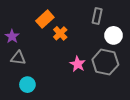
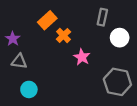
gray hexagon: (105, 62) -> (117, 82), moved
pink star: (78, 64) -> (82, 57), moved

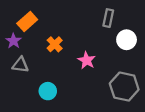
orange rectangle: (47, 20) -> (27, 21), moved
orange cross: (63, 35) -> (55, 44), moved
cyan circle: (29, 89) -> (48, 91), moved

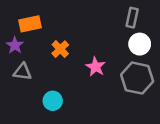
gray rectangle: (108, 18) -> (132, 18), moved
orange rectangle: (27, 21) -> (30, 24), turned 30
gray hexagon: (124, 87) -> (137, 78), moved

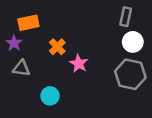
pink star: (96, 67) -> (79, 64), moved

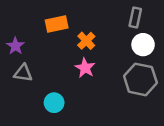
orange rectangle: (28, 23) -> (57, 24), moved
orange cross: (57, 47) -> (86, 41), moved

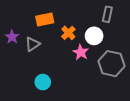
white circle: (143, 45) -> (94, 36), moved
pink star: (85, 68) -> (81, 52), moved
gray triangle: (23, 73) -> (33, 44), moved, turned -42

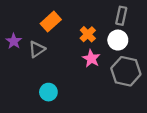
orange rectangle: (45, 19) -> (51, 22), turned -30
orange cross: (68, 33) -> (88, 34), moved
white circle: (94, 36) -> (118, 40), moved

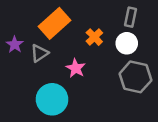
orange rectangle: (51, 22) -> (55, 23), size x1.4
pink star: (91, 59) -> (76, 68), moved
cyan circle: (48, 92) -> (52, 99), size x1.6

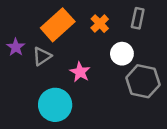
orange cross: (94, 37) -> (100, 24), moved
white circle: (127, 43) -> (122, 54), moved

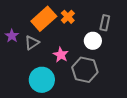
gray rectangle: (138, 18) -> (105, 23), moved
orange cross: (100, 24) -> (68, 17), moved
gray hexagon: (143, 81) -> (85, 70), moved

